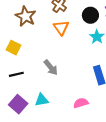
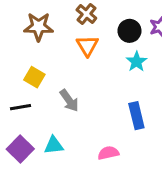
brown star: (26, 16) -> (39, 27), turned -30
yellow square: (13, 48) -> (34, 77), moved

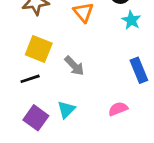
yellow square: (34, 77) -> (39, 49), size x1.4
cyan triangle: (54, 145) -> (66, 110), turned -30

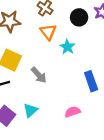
cyan star: (131, 20) -> (67, 47), moved

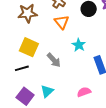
cyan star: (67, 47) -> (79, 45), moved

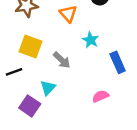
black line: (22, 68) -> (14, 72), moved
cyan triangle: (47, 91) -> (48, 88), moved

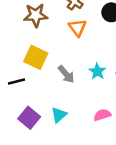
cyan star: (91, 40) -> (97, 71), moved
cyan triangle: (48, 88) -> (59, 115), moved

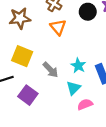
cyan triangle: (59, 115) -> (73, 88), moved
purple square: (29, 118) -> (28, 95), moved

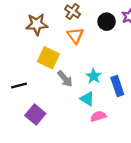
yellow square: (22, 56) -> (48, 58), moved
cyan triangle: (73, 88) -> (87, 99), turned -48
purple square: (28, 95) -> (35, 115), moved

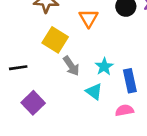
pink semicircle: (98, 116) -> (124, 110), moved

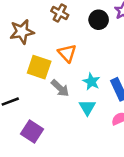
orange triangle: (89, 18) -> (67, 53), moved
cyan triangle: (94, 92) -> (87, 107), turned 36

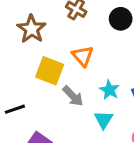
brown star: (22, 32) -> (32, 29), turned -30

